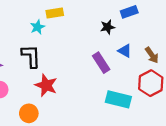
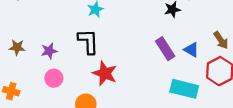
blue triangle: (125, 51) -> (191, 50), moved

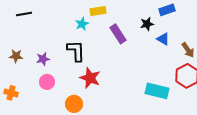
purple rectangle: (165, 49) -> (118, 34), moved
blue triangle: (191, 50) -> (163, 39), moved

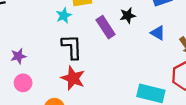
black star: (147, 24) -> (128, 15), moved
black L-shape: (76, 51) -> (72, 47), moved

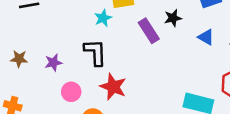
black L-shape: (72, 47) -> (95, 52), moved
pink circle: (23, 83) -> (71, 92), moved

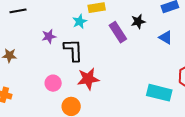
purple star: (53, 63) -> (49, 36), moved
red star: (113, 87) -> (88, 79), turned -30

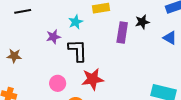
cyan star: (80, 21) -> (76, 22), moved
purple rectangle: (118, 32) -> (122, 33), turned 42

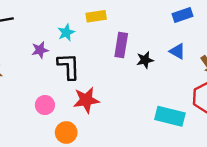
black star: (142, 22) -> (145, 60), moved

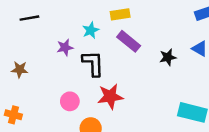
purple rectangle: (121, 45) -> (129, 41), moved, turned -60

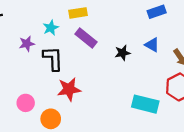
pink circle: (70, 101) -> (26, 103), moved

